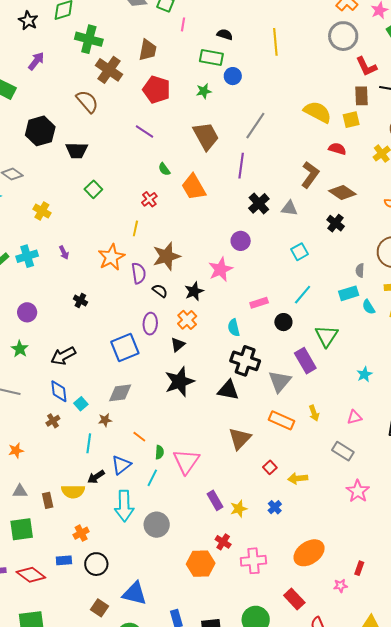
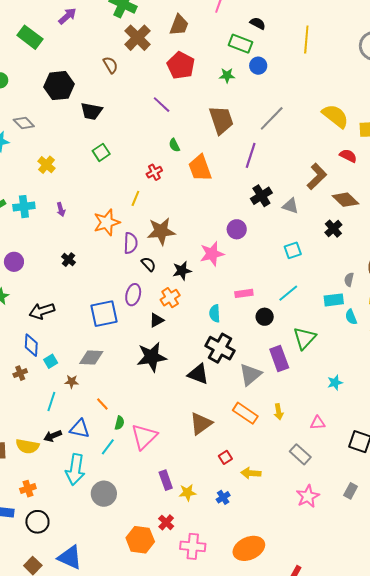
brown semicircle: (87, 102) -> (110, 65), size x0.7
blue triangle: (121, 465) -> (80, 429), turned 40

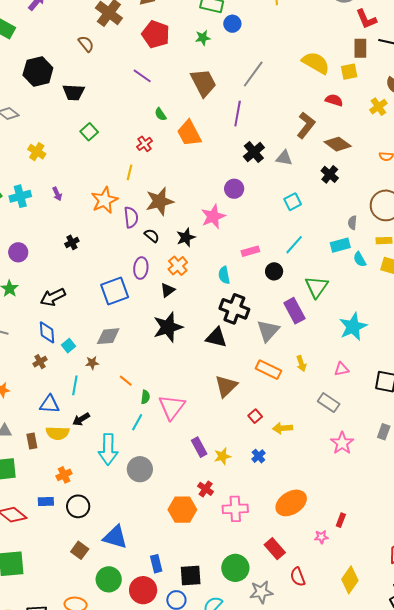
black cross: (69, 260) -> (72, 242), turned 32
cyan star: (335, 383) -> (353, 327), size x1.8
blue triangle: (80, 429) -> (50, 404), moved

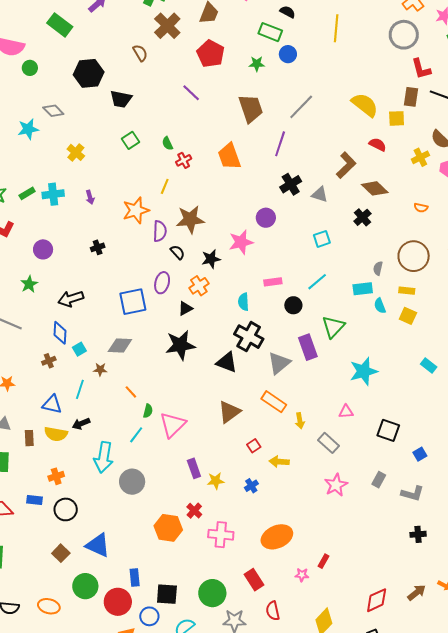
green semicircle: (160, 114) -> (167, 143), moved
yellow arrow: (301, 363) -> (300, 421), moved

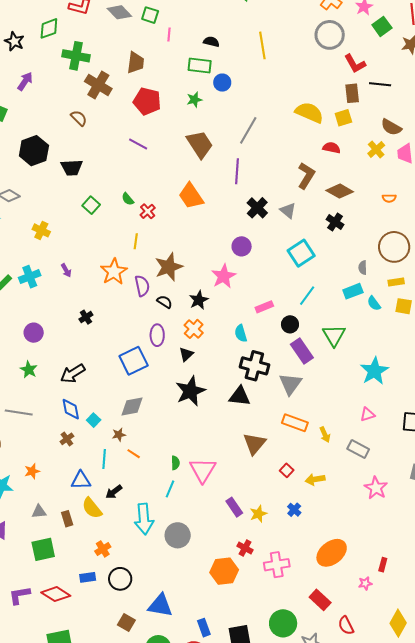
gray triangle: (320, 194) -> (288, 211), turned 36
cyan square: (322, 239) -> (301, 253), size x1.5
purple rectangle: (308, 347) -> (302, 351), moved
orange line: (131, 392) -> (134, 454), moved
yellow semicircle: (56, 434) -> (92, 508), turned 55

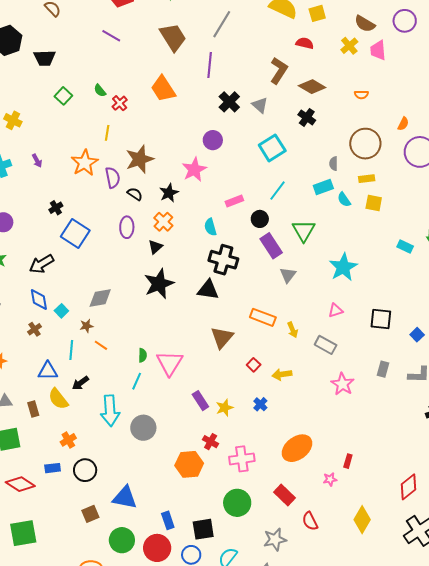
blue square: (134, 361) -> (75, 234), moved, turned -32
gray triangle: (290, 384) -> (288, 275), moved, size x0.7
brown square: (126, 622) -> (90, 514), turned 36
green circle: (283, 623) -> (237, 503), moved

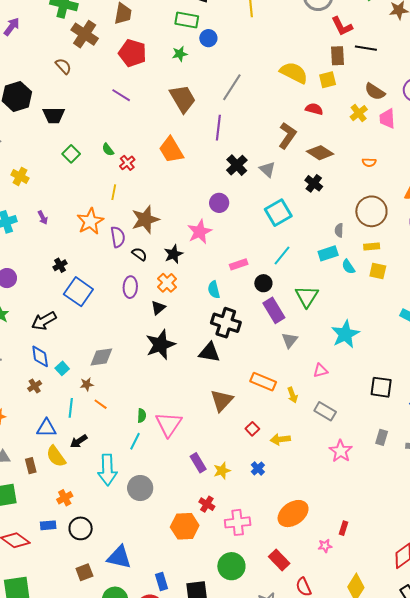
pink triangle: (335, 310) -> (320, 371), moved

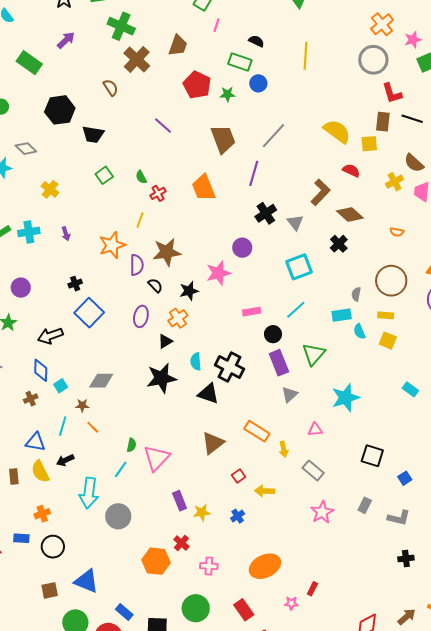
red pentagon: (132, 53) -> (197, 85), moved
cyan semicircle: (214, 290) -> (196, 362), moved
pink cross: (238, 522) -> (209, 566), size x0.7
blue rectangle: (162, 581) -> (124, 612), turned -42

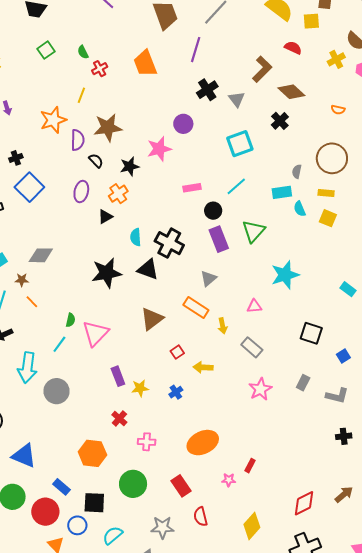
black star: (161, 378) -> (107, 273), moved
cyan rectangle: (410, 389) -> (348, 289), moved
gray triangle: (290, 395) -> (208, 278), moved
orange hexagon: (156, 561) -> (92, 453), moved

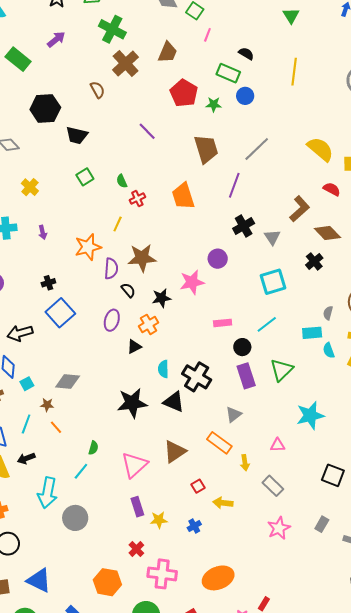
pink triangle: (95, 333) -> (134, 465), moved
pink cross: (147, 442) -> (162, 574), size x1.6

